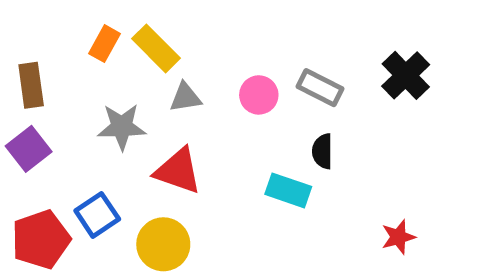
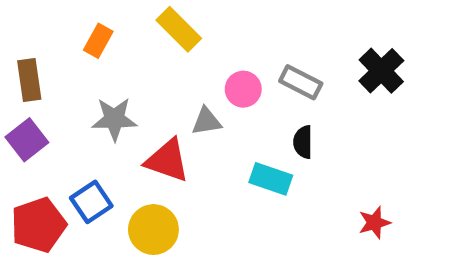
yellow rectangle: (156, 48) -> (179, 29), moved
gray triangle: (185, 97) -> (206, 121), moved

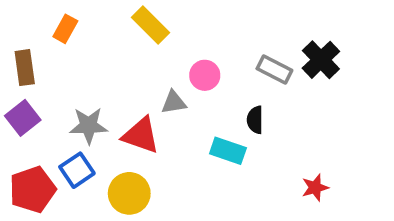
orange rectangle: (98, 41) -> (65, 29), moved
gray rectangle: (301, 82) -> (274, 69), moved
gray star: (114, 119) -> (89, 126), moved

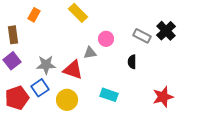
cyan rectangle: (228, 151) -> (109, 95), moved
red star: (315, 188) -> (163, 97), size x1.5

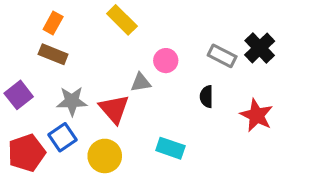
brown rectangle: (13, 35) -> (53, 54), moved, turned -60
red triangle: (73, 70) -> (114, 109), turned 30
red star: (163, 97) -> (257, 115), moved, turned -30

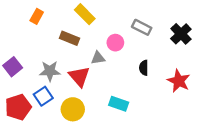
brown rectangle: (53, 54) -> (69, 38), moved
gray rectangle: (222, 56) -> (142, 27), moved

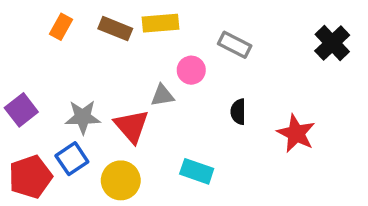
yellow rectangle: (85, 14) -> (160, 23), moved, turned -50
black cross: (181, 34) -> (332, 43), moved
brown rectangle: (69, 38) -> (115, 29), moved

